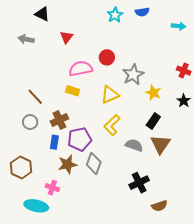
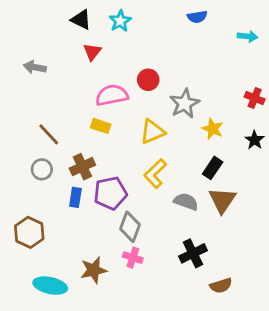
black triangle: (42, 14) -> (81, 20), moved
cyan star: (115, 15) -> (120, 21), moved
gray arrow: (26, 39) -> (35, 67), moved
brown star: (67, 164) -> (94, 270), moved
pink cross: (52, 188) -> (133, 258), moved

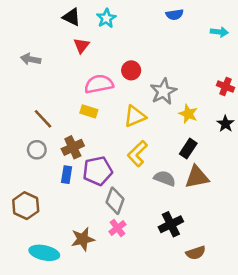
brown triangle: (222, 200) -> (197, 177), turned 45
pink cross: (133, 258) -> (117, 228), turned 35

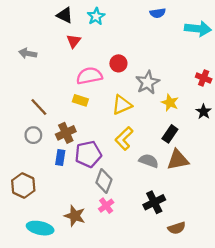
cyan arrow: (219, 32) -> (198, 29), size x1.6
brown star: (83, 239) -> (75, 216), turned 30

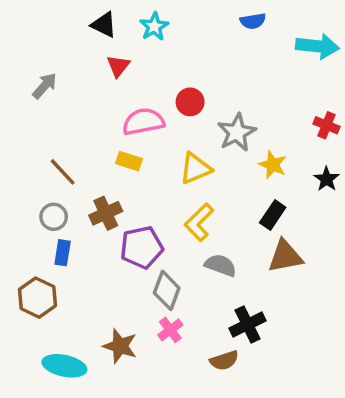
gray arrow: (28, 53) -> (45, 86), turned 120
blue rectangle: (60, 157) -> (63, 253), moved
gray semicircle: (149, 161) -> (221, 265), moved
brown semicircle: (177, 228) -> (224, 360), moved

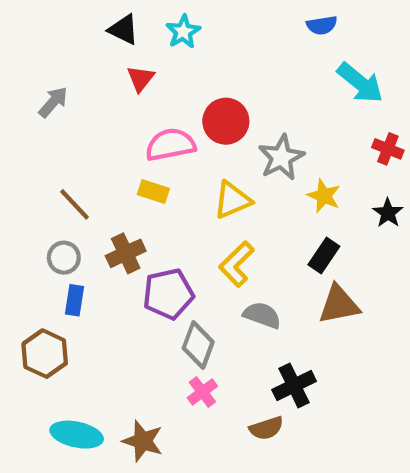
blue semicircle: (253, 21) -> (322, 25), moved
cyan arrow: (318, 46) -> (360, 83), moved, turned 33
red circle: (190, 102) -> (226, 121), size x1.4
brown star: (120, 346) -> (143, 441), moved

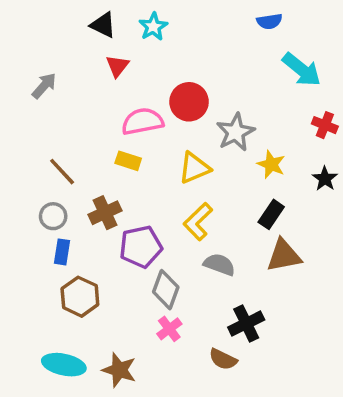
brown hexagon: (45, 354) -> (80, 297), moved
brown semicircle: (266, 428) -> (223, 359), turned 44

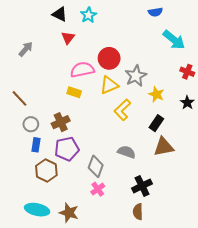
yellow triangle: (194, 168) -> (109, 85), moved
brown line: (62, 172) -> (20, 98), moved
yellow L-shape: (198, 222) -> (122, 110), moved
purple pentagon: (141, 247) -> (67, 149), moved
brown semicircle: (223, 359) -> (138, 212), moved, turned 63

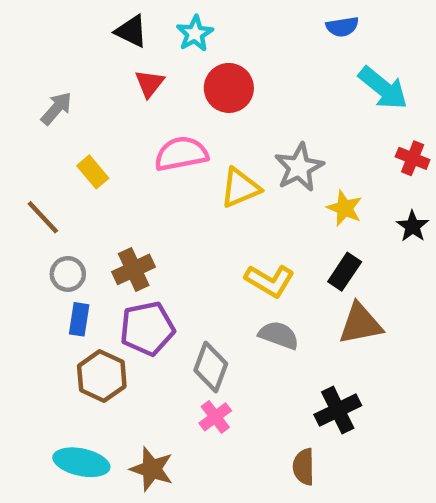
red circle: (109, 58) -> (229, 88), moved
yellow rectangle: (74, 92) -> (93, 172), moved, turned 32
yellow L-shape: (122, 110) -> (270, 281), moved, turned -105
black cross: (142, 186) -> (338, 410), moved

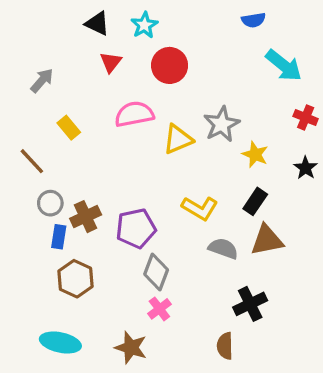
brown cross: (134, 269) -> (86, 217), moved
purple pentagon: (147, 328) -> (136, 228), moved
gray semicircle: (279, 335) -> (223, 248), moved
brown star: (152, 469) -> (131, 348), moved

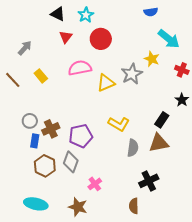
yellow star: (255, 154) -> (152, 59), moved
brown line: (32, 161) -> (13, 80), moved
black rectangle: (255, 201) -> (162, 120), moved
gray semicircle: (223, 248) -> (133, 148), turned 78
gray diamond: (156, 272) -> (71, 162), moved

